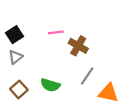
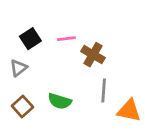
black square: (14, 35) -> (30, 39), moved
gray line: (87, 76) -> (104, 91), turned -30

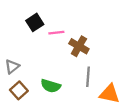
black square: (30, 39) -> (35, 22), moved
gray triangle: (18, 68) -> (12, 67), moved

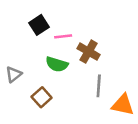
green semicircle: (51, 86) -> (57, 64), moved
brown square: (19, 90) -> (42, 97), moved

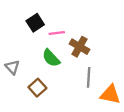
green semicircle: (57, 64) -> (51, 58), turned 30
gray triangle: (14, 74) -> (12, 67), turned -35

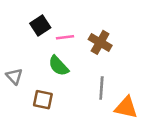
brown cross: (80, 47) -> (100, 42), moved
brown square: (37, 88) -> (43, 100), turned -36

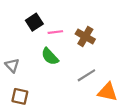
gray line: (101, 88) -> (86, 75), turned 54
brown square: (43, 100) -> (20, 96), moved

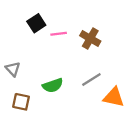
green semicircle: (50, 56) -> (53, 85), moved, turned -66

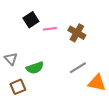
green semicircle: (53, 85) -> (35, 68), moved
brown square: (21, 102) -> (18, 87), turned -35

